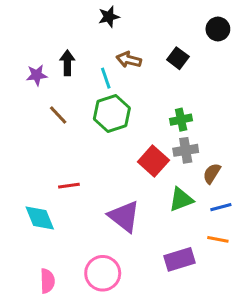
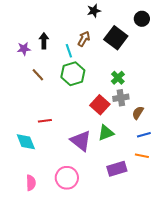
black star: (109, 17) -> (94, 11), moved
black square: (178, 58) -> (116, 38), size x1.6
brown arrow: (129, 60) -> (84, 39), turned 105
green cross: (181, 120) -> (118, 78), turned -32
green triangle: (181, 200) -> (106, 133), moved

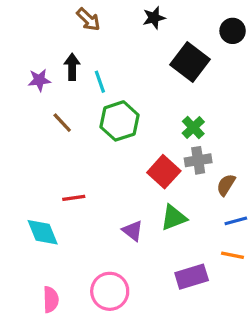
brown arrow: (84, 39) -> (88, 19), moved, turned 105
cyan line: (69, 51) -> (100, 82), moved
purple triangle: (81, 141) -> (133, 231), size x0.6

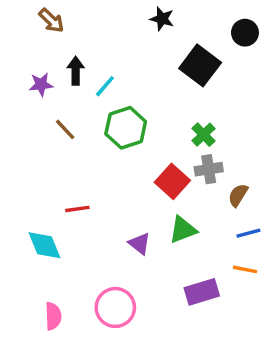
black star: (154, 18) -> (162, 19), turned 30
brown arrow: (88, 19) -> (51, 21), moved
cyan line: (100, 82) -> (105, 86), turned 60

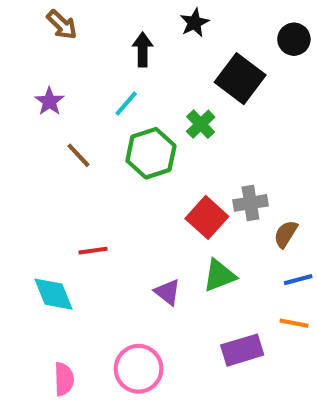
black star: (162, 19) -> (194, 23), turned 30
black arrow: (76, 71) -> (143, 50), moved
purple star: (41, 85) -> (49, 101), turned -30
green cross: (203, 135) -> (201, 124), moved

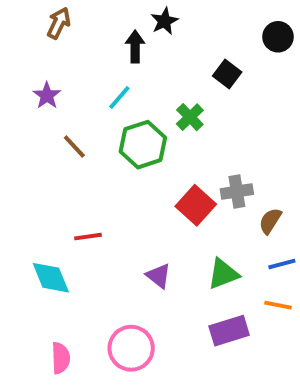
black star: (194, 23) -> (164, 21), moved
brown arrow: (62, 25) -> (59, 23), turned -108
black square: (240, 79) -> (227, 74), size x0.6
green triangle: (219, 275) -> (223, 274), moved

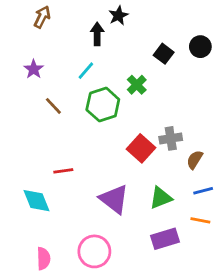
black circle: (278, 37) -> (200, 47), moved
purple triangle: (159, 276) -> (114, 199), size x1.6

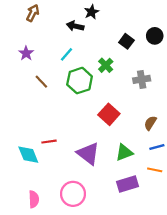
black arrow: (97, 34) -> (75, 26), turned -77
gray cross: (171, 138) -> (142, 79), moved
red line: (63, 171) -> (49, 142), moved

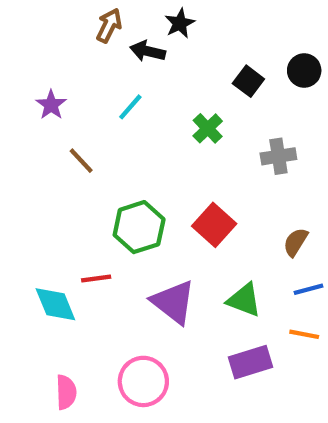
brown arrow: (33, 13) -> (109, 25), moved
green hexagon: (80, 81) -> (139, 227), moved
green triangle: (124, 152) -> (244, 300), turned 42

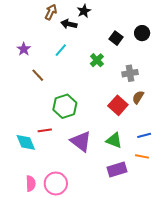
red square: (214, 225) -> (118, 105), moved
brown semicircle: (296, 242) -> (138, 97), moved
pink circle: (143, 381) -> (56, 183), moved

